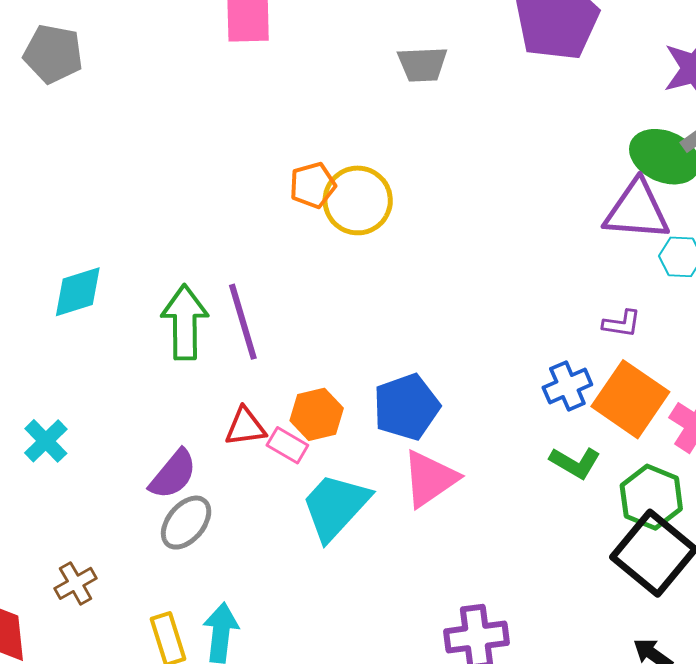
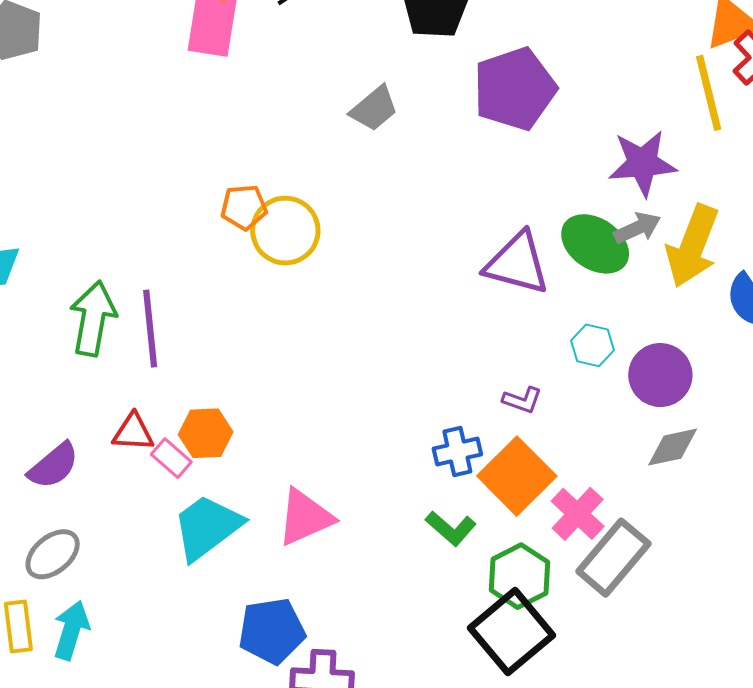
gray trapezoid: (422, 64) -> (374, 109), turned -48
purple triangle: (637, 210) -> (517, 263), moved
blue pentagon: (406, 407) -> (272, 631), moved
gray ellipse: (186, 523) -> (53, 554), moved

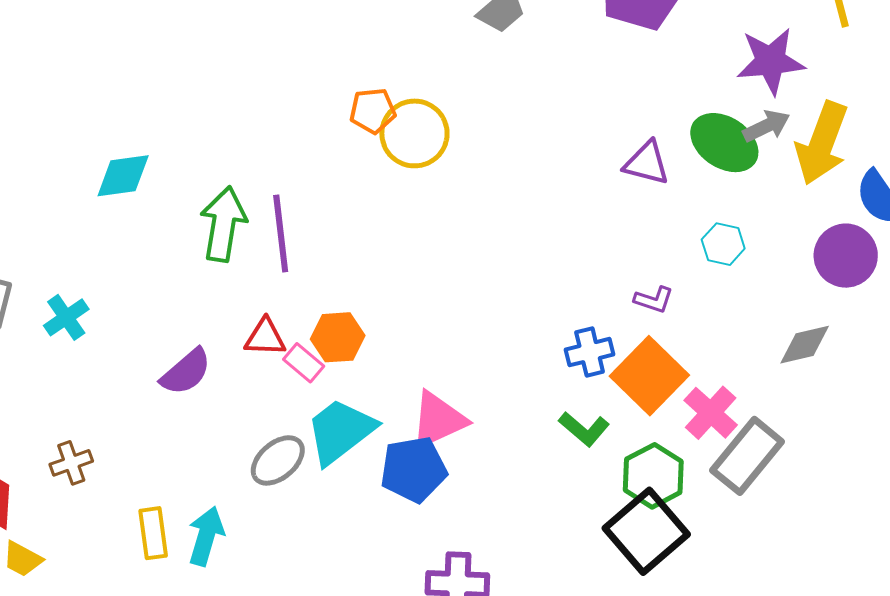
purple triangle: (517, 263) -> (647, 163), size x0.7
purple circle: (660, 375) -> (846, 256), moved
gray ellipse: (53, 554) -> (278, 460), moved
blue pentagon: (272, 631) -> (414, 469), moved

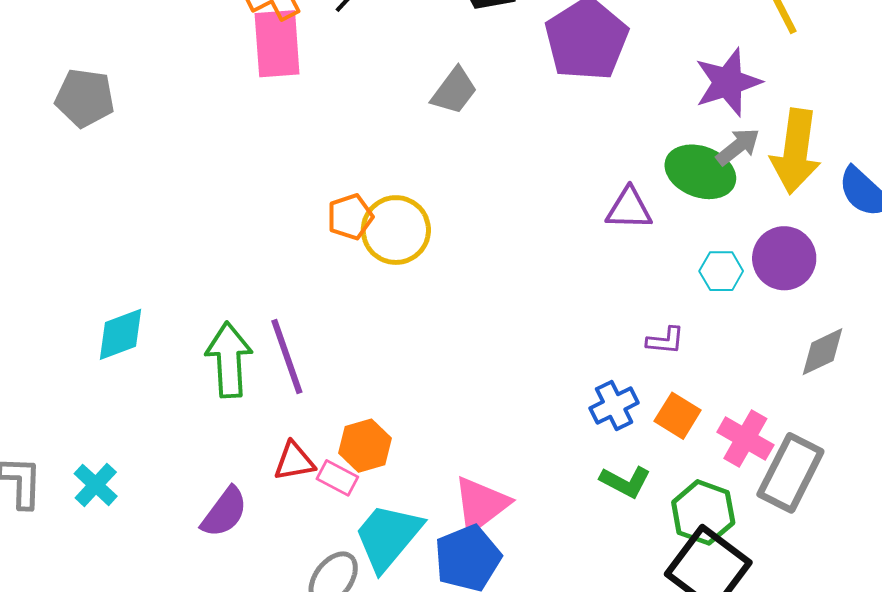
purple circle: (846, 256) -> (784, 258), moved
orange square: (649, 376) -> (678, 416), size x0.6

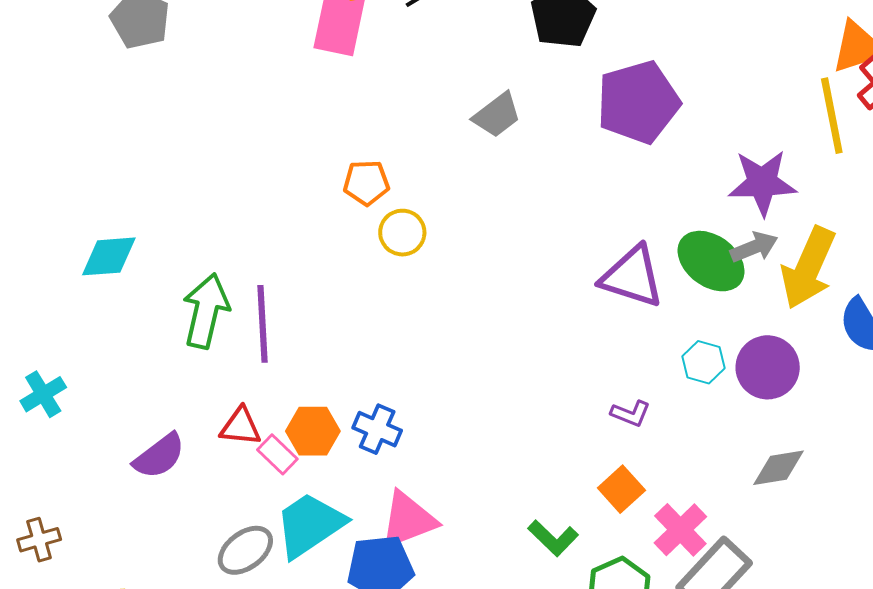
purple triangle: (629, 209) -> (632, 277), size x1.4
orange pentagon: (350, 217) -> (366, 183), moved
yellow circle: (396, 230) -> (402, 233), size x0.7
blue cross: (614, 405) -> (377, 429), moved, turned 33

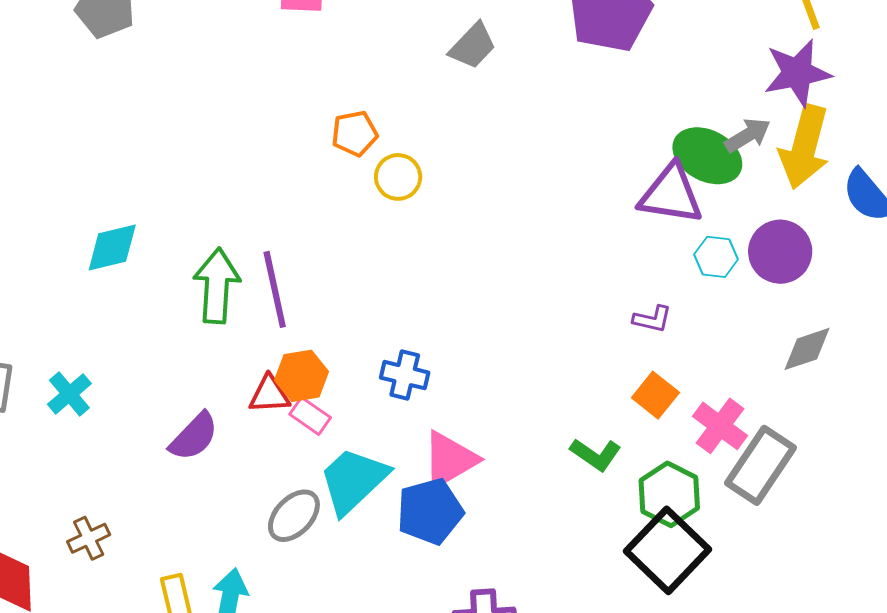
purple star: (762, 183) -> (797, 73), moved
purple triangle: (632, 277) -> (671, 194), moved
orange hexagon: (313, 431) -> (302, 376), moved

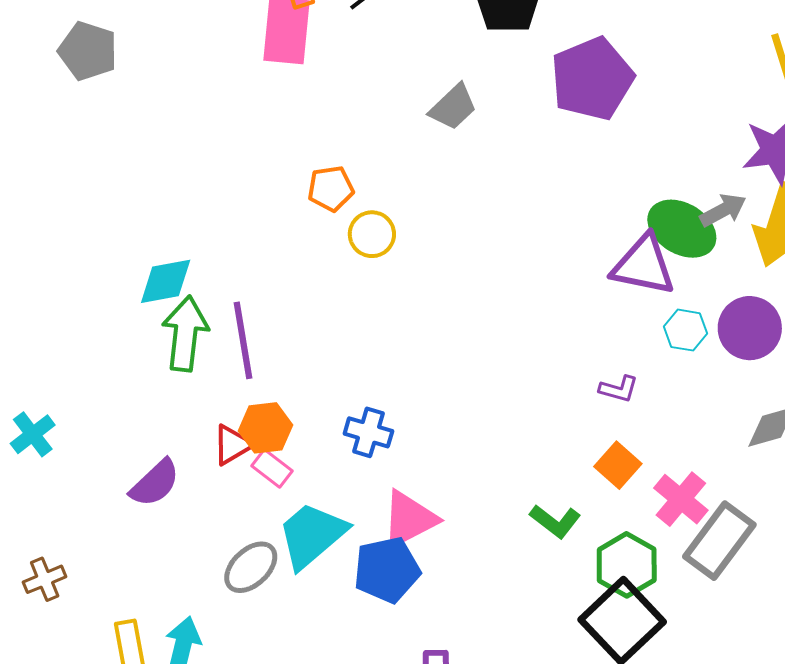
cyan diamond: (112, 247) -> (166, 281), moved
red triangle: (269, 394) -> (232, 445), turned -30

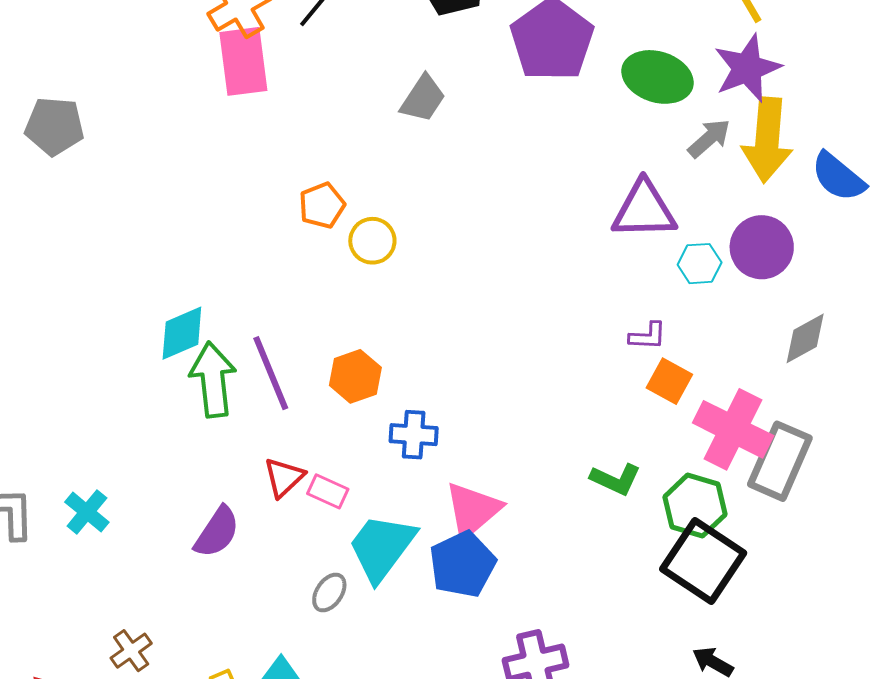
green ellipse: (682, 229) -> (658, 77), moved
orange hexagon: (266, 428) -> (355, 376), moved
orange square: (618, 465) -> (669, 381), moved
pink cross: (681, 499) -> (733, 429), size x1.4
gray ellipse: (251, 567) -> (329, 593), size x0.7

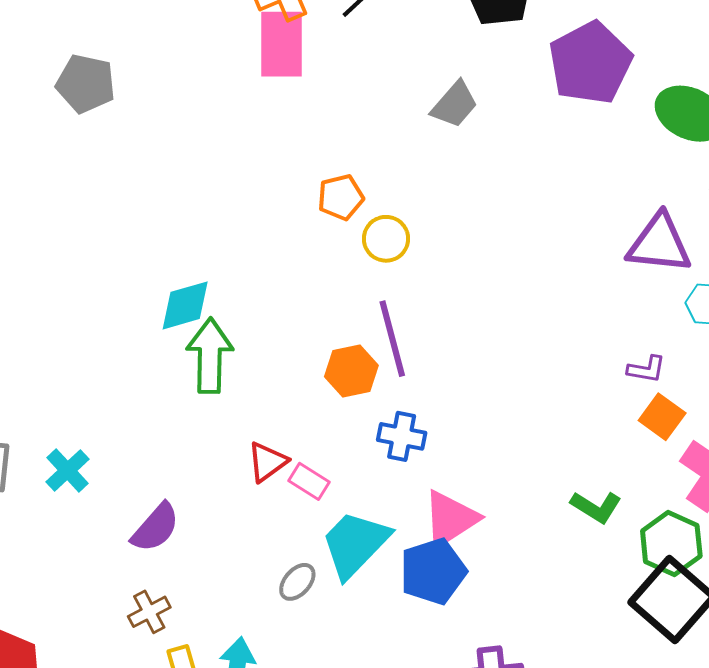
purple line: (271, 373) -> (392, 339), moved
purple semicircle: (217, 532) -> (155, 528), moved
brown cross: (131, 651) -> (149, 612), moved

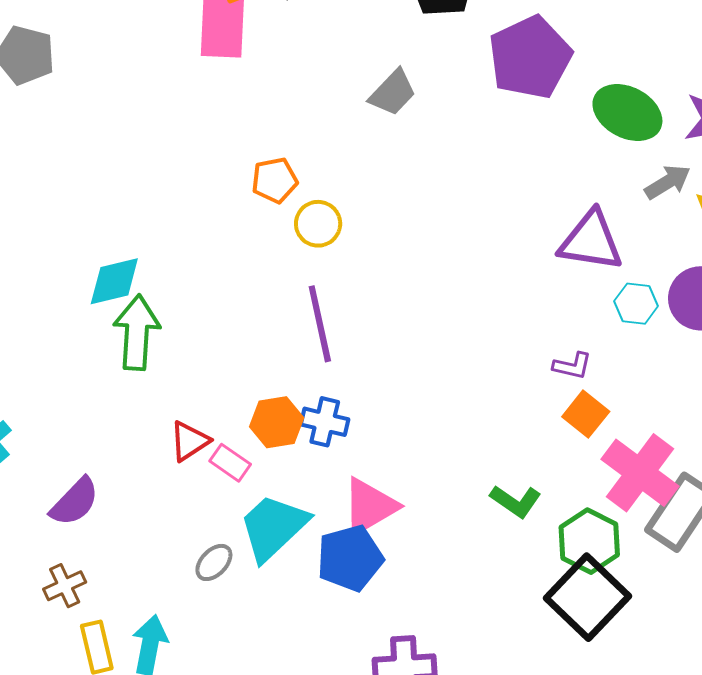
orange hexagon: (351, 371) -> (277, 422), moved

